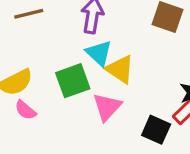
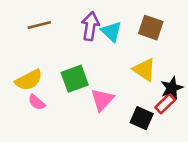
cyan triangle: (99, 53) -> (111, 31), moved
yellow triangle: (120, 69) -> (144, 70), moved

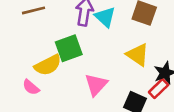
green square: (75, 79) -> (69, 48), moved
yellow semicircle: (29, 80) -> (48, 65), moved

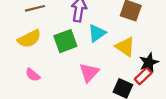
cyan triangle: (105, 17) -> (97, 33), moved, turned 42
yellow semicircle: (48, 65) -> (29, 39), moved

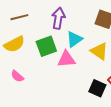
pink triangle: (89, 73) -> (66, 59), moved, turned 42

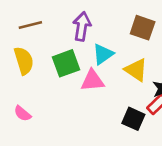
yellow semicircle: (14, 44) -> (24, 61), turned -80
pink semicircle: (17, 76) -> (22, 113), moved

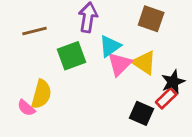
brown line: (30, 25) -> (34, 31), moved
yellow semicircle: (24, 61) -> (41, 94), moved, turned 32
pink triangle: (92, 80) -> (120, 64), moved, turned -40

